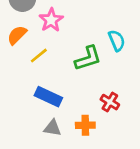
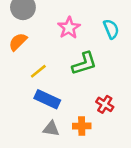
pink star: (51, 20) -> (69, 28), moved
cyan semicircle: (117, 41) -> (111, 29), moved
yellow line: (39, 56) -> (38, 71), moved

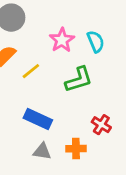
cyan semicircle: (111, 29) -> (96, 42), moved
yellow line: (38, 71) -> (31, 71), moved

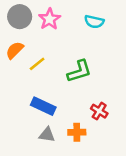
pink star: (62, 40) -> (49, 19), moved
cyan semicircle: (96, 42) -> (94, 22), moved, turned 126

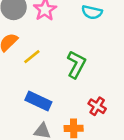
green L-shape: (79, 71) -> (76, 64), turned -45

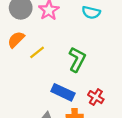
blue rectangle: (38, 101) -> (63, 92), moved

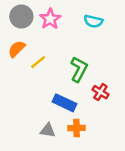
red cross: (96, 97) -> (100, 92), moved

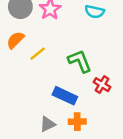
green L-shape: (79, 69) -> (80, 61), turned -50
gray triangle: (48, 130) -> (48, 124), turned -35

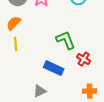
yellow line: (38, 54) -> (16, 44), moved, turned -56
orange cross: (77, 122) -> (90, 91), moved

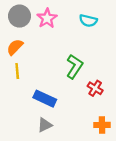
green L-shape: (66, 40) -> (74, 66), turned 55
blue rectangle: (54, 68) -> (45, 99), moved

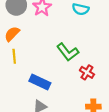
green L-shape: (74, 66) -> (68, 52), turned 110

